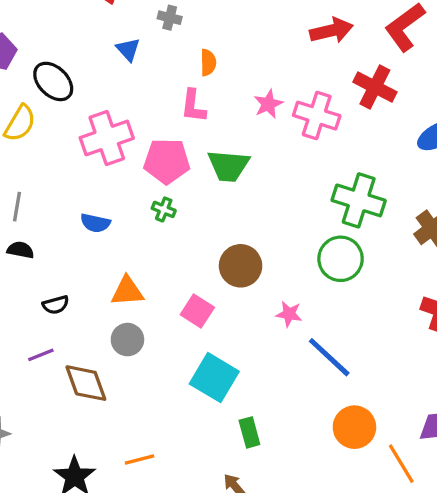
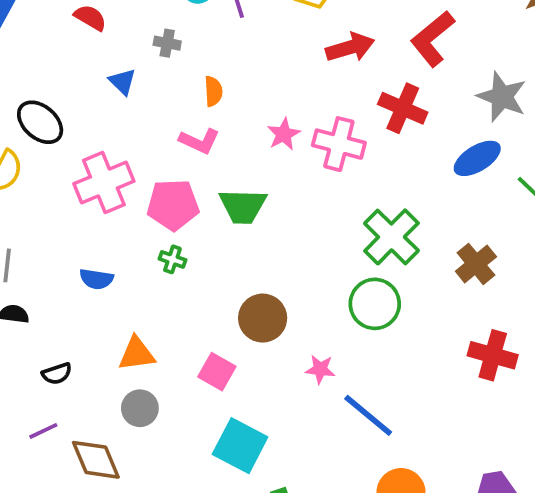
pink L-shape: (193, 106) -> (199, 141), turned -69
green cross: (359, 200) -> (391, 237), turned 30

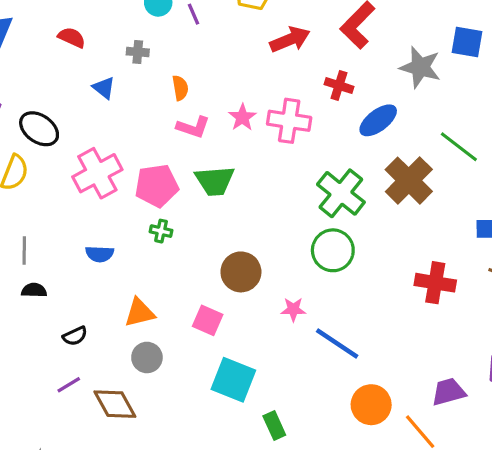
red cross: (403, 108) -> (339, 85), size x0.7
pink L-shape: (199, 141) -> (193, 127), moved
blue ellipse: (477, 158) -> (378, 120), moved
brown cross: (476, 264) -> (409, 181), moved, size x1.4

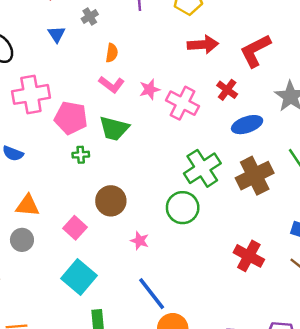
gray cross: (138, 52) -> (90, 17), turned 35
green cross: (161, 231) -> (81, 155), moved, turned -35
blue line: (337, 343) -> (152, 294), moved

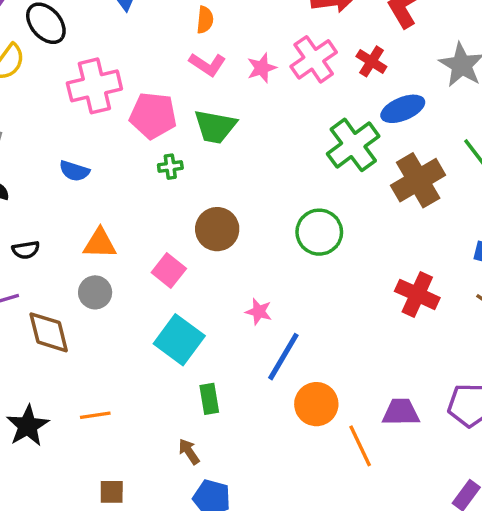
pink cross: (183, 103) -> (314, 59), moved, turned 32
green cross: (202, 168) -> (353, 145), moved
pink star: (140, 241) -> (259, 312), moved
blue line: (152, 294) -> (283, 357), turned 72

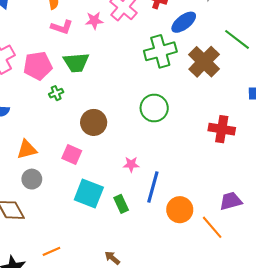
pink star: (262, 68) -> (94, 21), turned 30
green cross: (353, 145) -> (160, 51), turned 36
green rectangle: (209, 399) -> (121, 204), moved

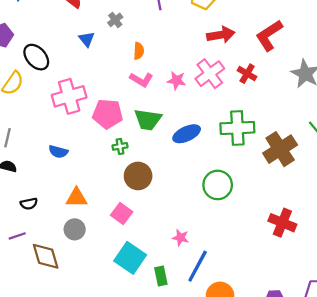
blue ellipse: (184, 22) -> (187, 134), moved
brown circle: (94, 122) -> (138, 176), moved

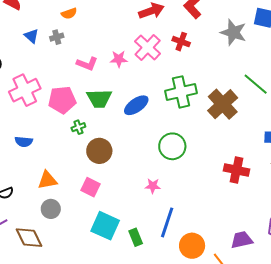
gray cross: (115, 20) -> (57, 37), moved, turned 32
orange semicircle: (139, 51) -> (69, 13), moved, turned 77
pink star: (181, 238) -> (153, 186), moved

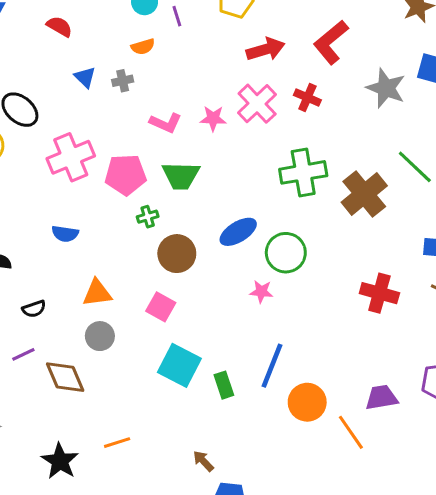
blue ellipse: (136, 105) -> (238, 232), moved
pink star: (153, 186) -> (261, 292), moved

